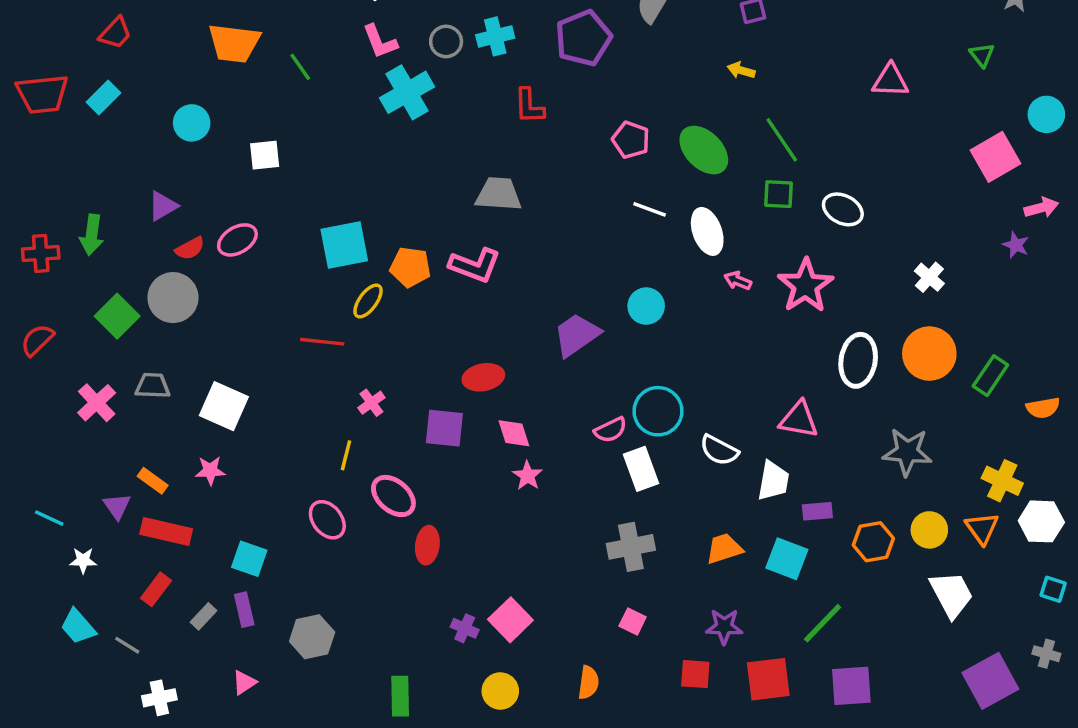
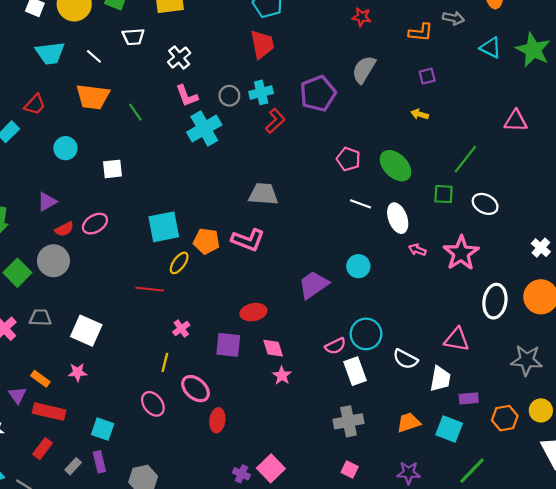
red trapezoid: (115, 33) -> (35, 104), moved
red L-shape: (529, 106) -> (275, 121), moved, turned -130
green line: (782, 140) -> (465, 159), moved, turned 72

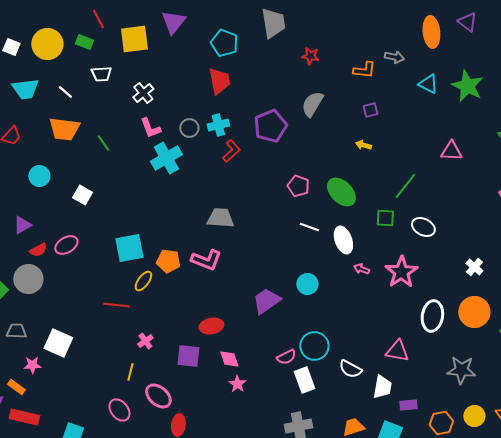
white square: (112, 169) -> (82, 195), turned 36
pink star: (77, 372) -> (32, 365), moved

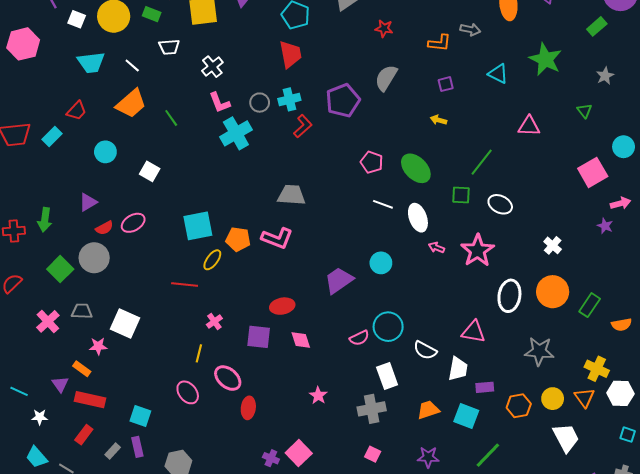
cyan triangle: (428, 84) -> (498, 74), moved
orange trapezoid: (64, 129) -> (131, 104), turned -48
white rectangle: (304, 380) -> (387, 376), moved
pink star: (237, 384) -> (318, 396), moved

